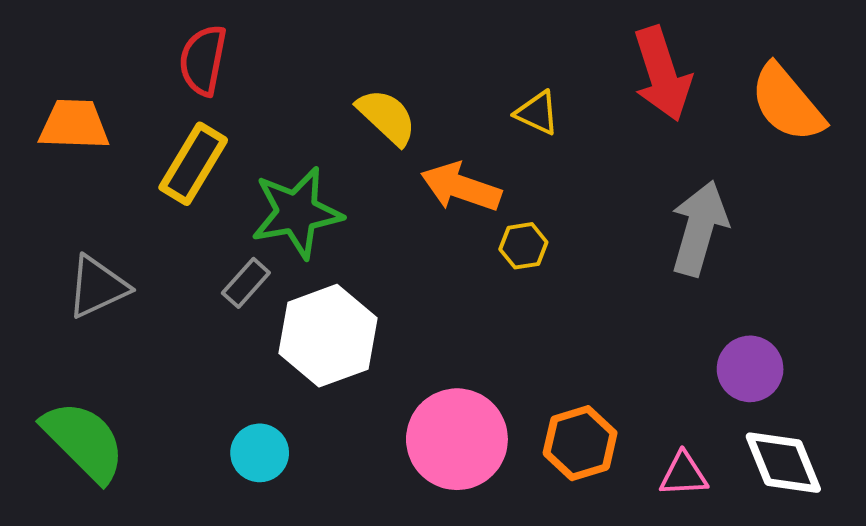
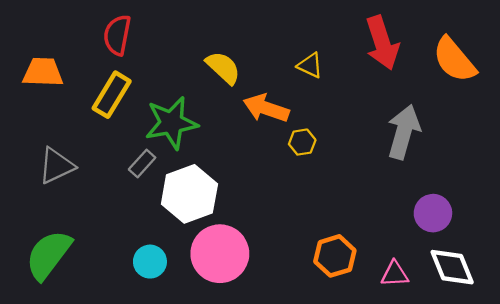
pink circle: (457, 439) -> (220, 254), moved
green semicircle: (84, 441) -> (48, 255), turned -98

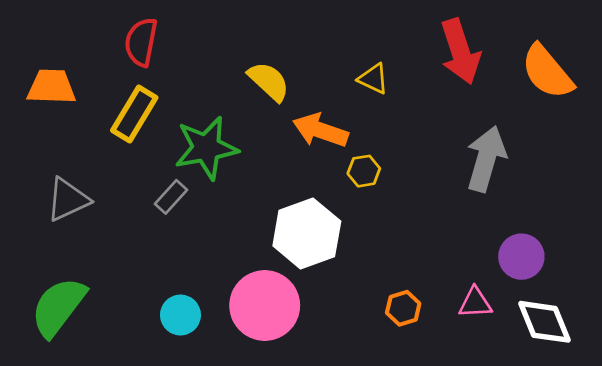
white hexagon: (189, 194) -> (307, 234), moved
orange hexagon: (335, 256) -> (403, 308), size x0.7
pink triangle: (395, 274) -> (475, 303), moved

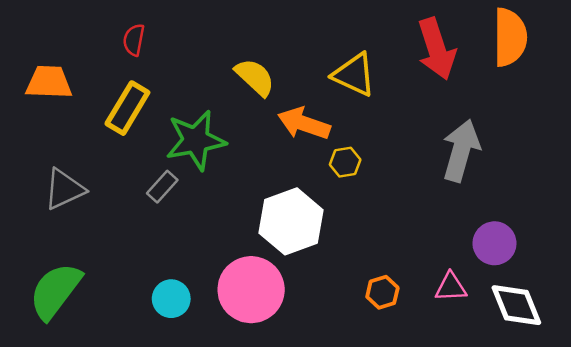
red semicircle: (141, 42) -> (134, 40), size x0.7
orange semicircle: (547, 72) -> (510, 37), moved, turned -140
yellow triangle: (373, 79) -> (354, 75), size x1.5

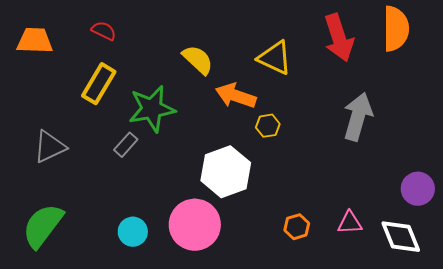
red semicircle: (134, 40) -> (104, 31), turned 105
orange trapezoid: (49, 82) -> (35, 41), moved
purple circle: (494, 243) -> (418, 189), moved

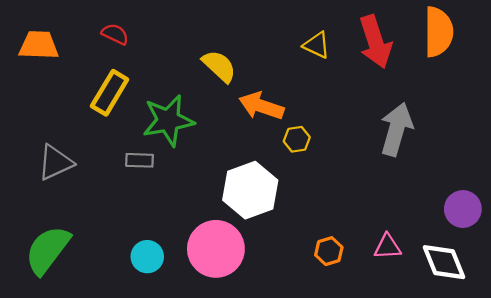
yellow triangle: (275, 58) -> (317, 45), moved, size x0.7
gray rectangle: (126, 145) -> (139, 160), turned 50

